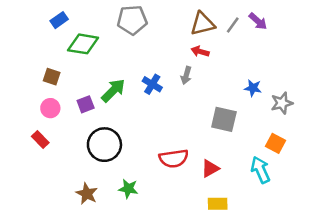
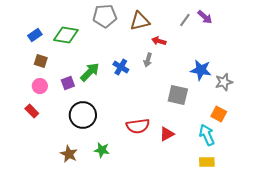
blue rectangle: (59, 20) -> (35, 35), moved
brown triangle: (203, 24) -> (140, 21), moved
blue star: (253, 88) -> (201, 70), size x1.5
yellow rectangle: (218, 204) -> (207, 162), moved

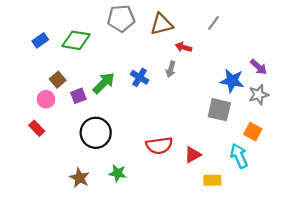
purple arrow: (205, 17) -> (259, 67), moved
brown square: (41, 61) -> (58, 80), moved, turned 32
gray square: (178, 95) -> (219, 110), moved
yellow rectangle: (207, 162) -> (212, 180), moved

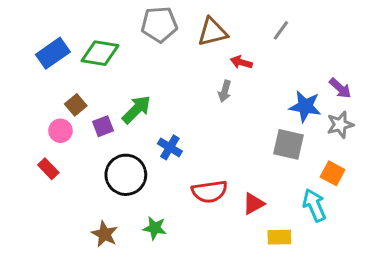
blue rectangle: (40, 40) -> (53, 53), size x1.5
blue cross: (140, 77) -> (170, 147), moved

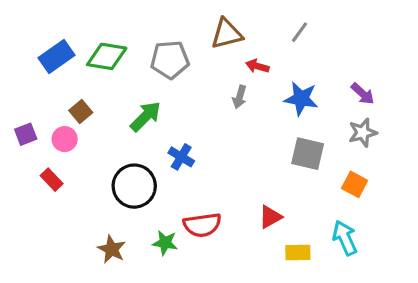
gray pentagon: (159, 24) -> (170, 60), moved
blue star: (305, 106) -> (301, 99), moved
purple square: (103, 126) -> (26, 134), moved
red semicircle: (209, 192) -> (202, 225), moved
cyan arrow: (314, 205) -> (345, 238), moved

